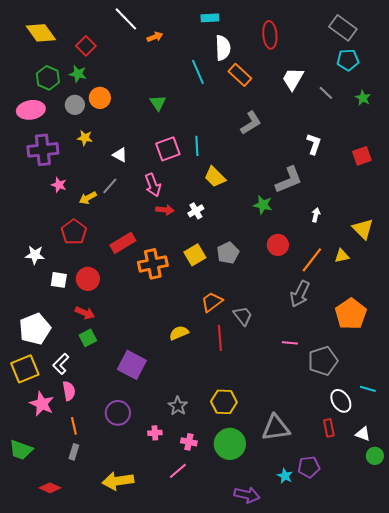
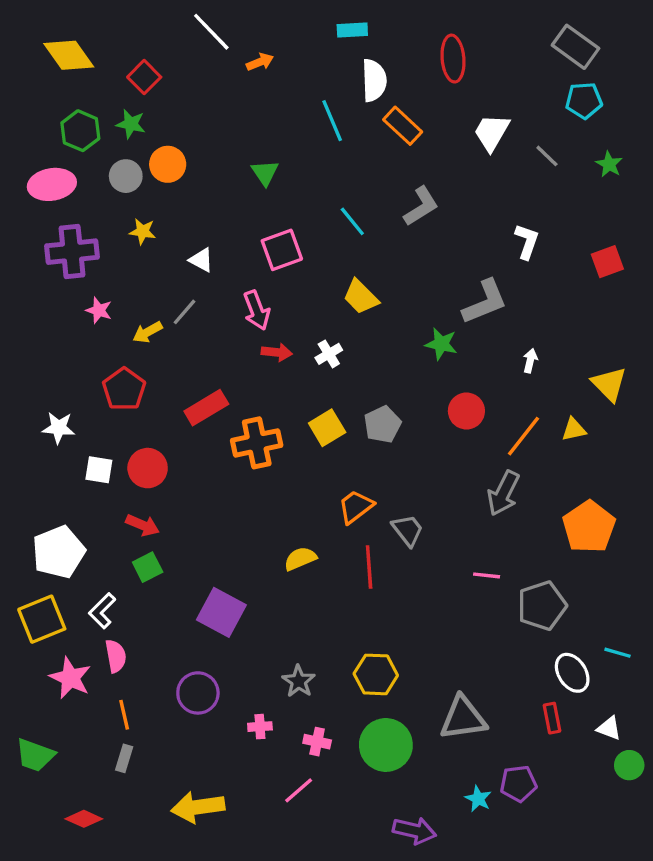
cyan line: (197, 146) -> (352, 221), moved, turned -36

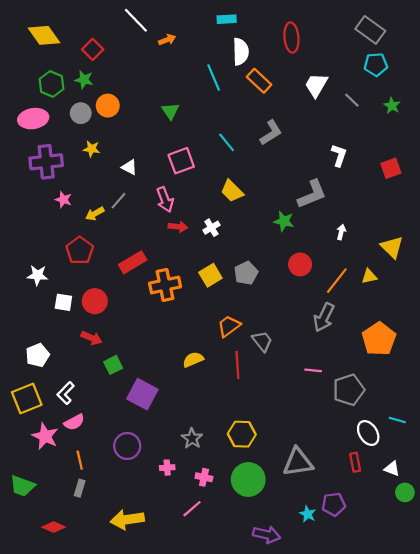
white pentagon: (59, 552) -> (38, 355), size x0.7
green square: (148, 567) -> (113, 365), moved
pink semicircle: (116, 656) -> (74, 422), turned 72

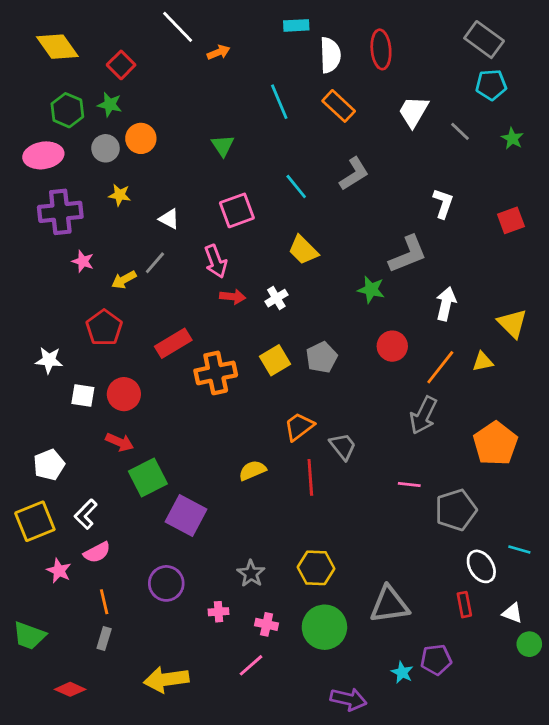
white semicircle: (241, 52) -> (330, 55), moved
white arrow: (341, 232) -> (446, 304), size x1.6
green square: (113, 365) -> (148, 477), size x1.5
pink star: (45, 436) -> (59, 571), size x0.7

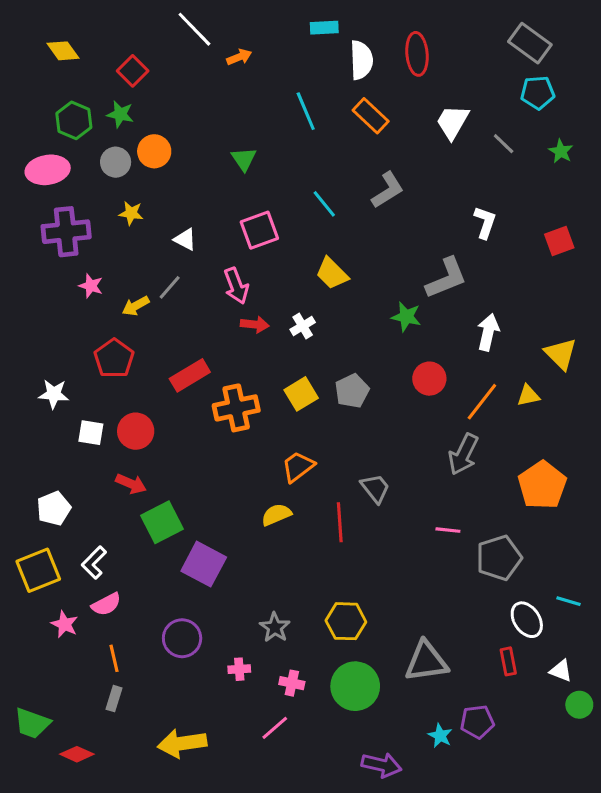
yellow diamond: (57, 47) -> (63, 51), size x0.7
orange trapezoid: (299, 427) -> (298, 467), moved
green trapezoid: (29, 636) -> (32, 723), moved

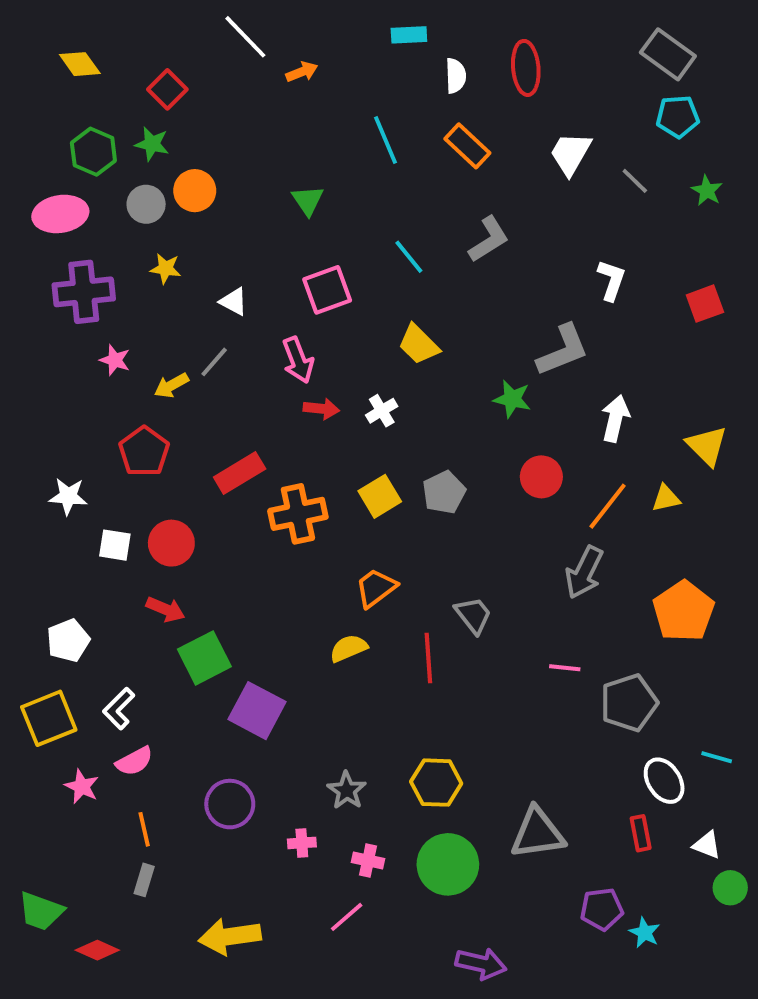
white semicircle: (361, 60) -> (456, 76), size x0.7
cyan star: (440, 736) -> (645, 933), moved

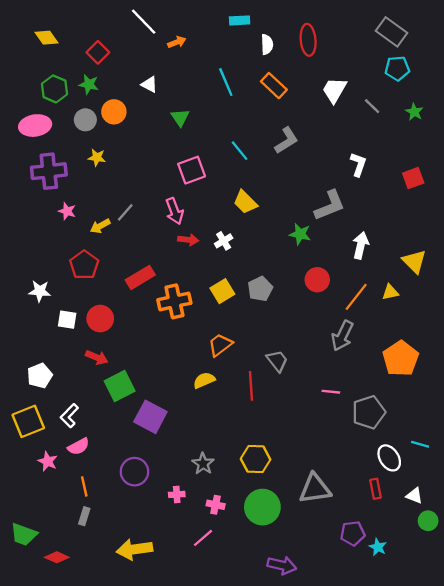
white triangle: (234, 302) -> (149, 84), moved

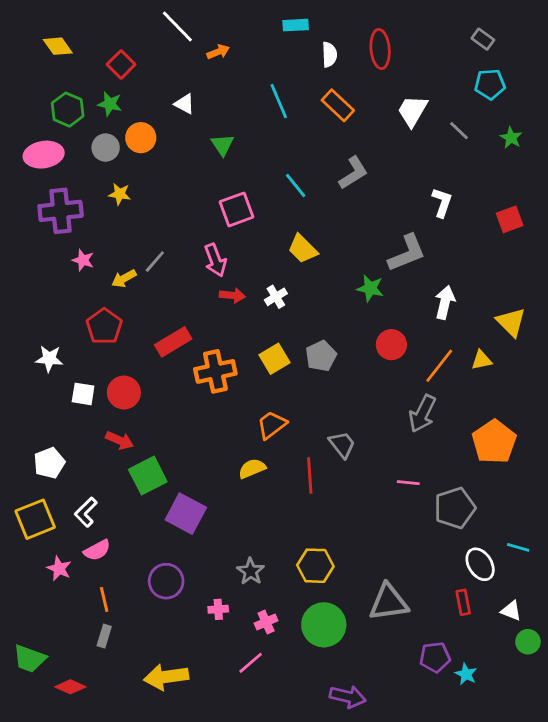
gray rectangle: (391, 32) -> (483, 39), size x0.6
pink cross: (216, 505) -> (266, 622), turned -36

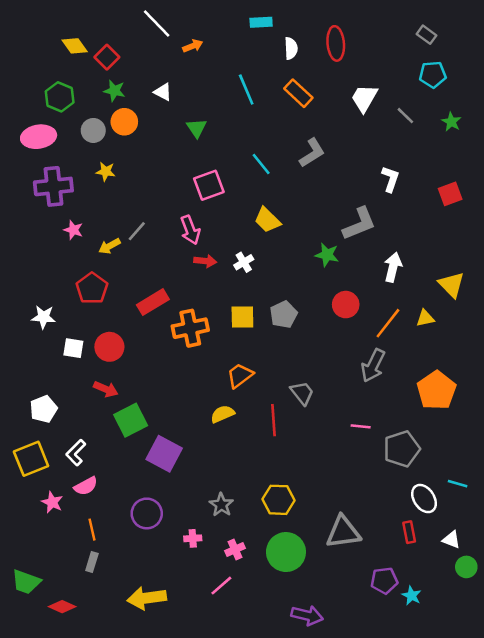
yellow diamond: (58, 46) -> (75, 46), moved
green star: (110, 104) -> (114, 91), moved
yellow square: (275, 359) -> (242, 317), turned 30

